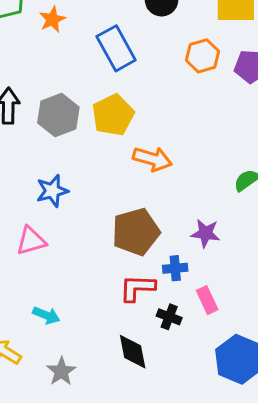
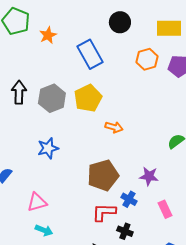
orange arrow: (152, 159) -> (114, 127), size x0.7
pink triangle: (31, 241) -> (37, 202), moved
blue cross: (175, 268) -> (129, 199), turned 35
pink rectangle: (207, 300) -> (165, 209), moved

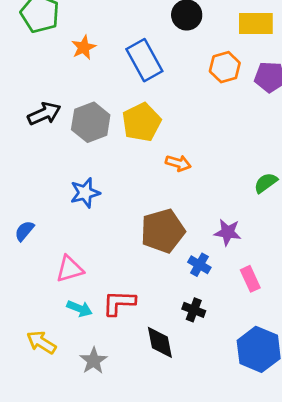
orange star: (48, 35) -> (84, 47), moved
black arrow: (19, 92) -> (44, 114), turned 65
red L-shape: (104, 212) -> (119, 303), moved

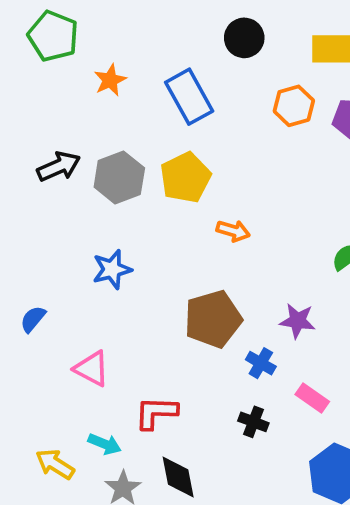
pink triangle: (70, 269) -> (92, 369), turned 44
pink rectangle: (250, 279) -> (312, 398), moved, turned -30
cyan arrow: (79, 308) -> (105, 444), moved
black diamond: (160, 342) -> (178, 477), moved

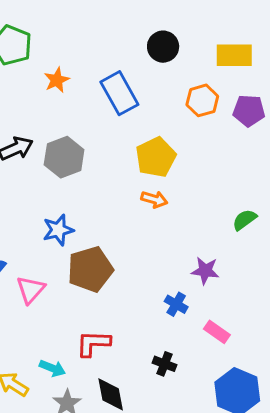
yellow pentagon: (185, 178) -> (156, 157), moved
brown pentagon: (213, 319) -> (90, 269), moved
pink triangle: (92, 369) -> (31, 290), moved, turned 44
black cross: (253, 422) -> (164, 364), moved

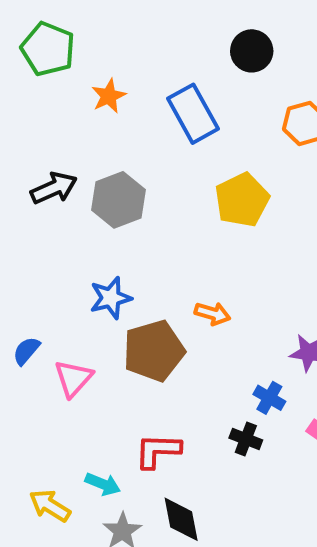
orange arrow: (154, 199) -> (213, 314), moved
black cross: (164, 364) -> (246, 439), moved

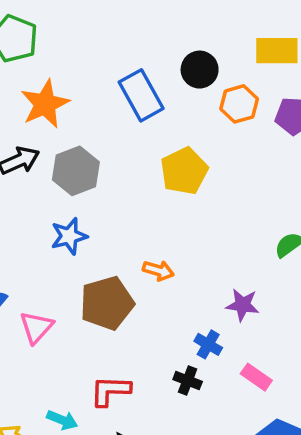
black circle: (252, 51) -> (200, 70), moved
orange star: (109, 96) -> (45, 104), moved, size x1.6
blue star: (111, 298) -> (69, 236), moved

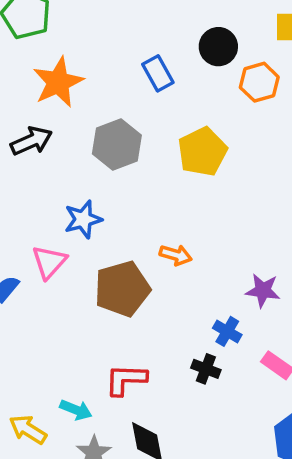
blue rectangle: (141, 95) -> (158, 73), size x0.7
gray hexagon: (76, 171) -> (117, 145), moved
pink triangle: (36, 327) -> (49, 262), moved

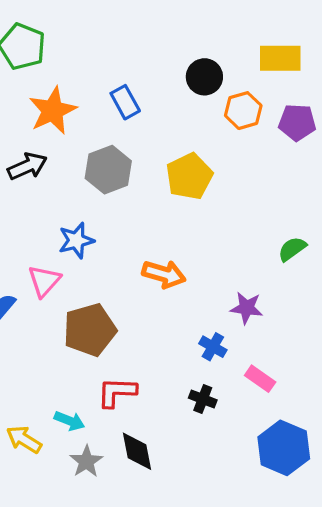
blue rectangle: (158, 73) -> (125, 102), moved
orange arrow: (176, 255) -> (164, 274), size x1.4
brown pentagon: (122, 289) -> (90, 330), moved
black cross: (206, 369) -> (203, 399), moved

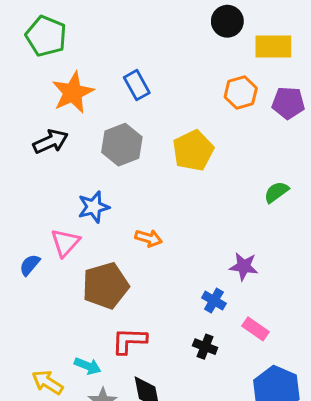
black circle: (204, 77) -> (227, 21), moved
green semicircle: (292, 249) -> (276, 192), moved
orange arrow: (164, 274) -> (149, 238), moved, size x0.7

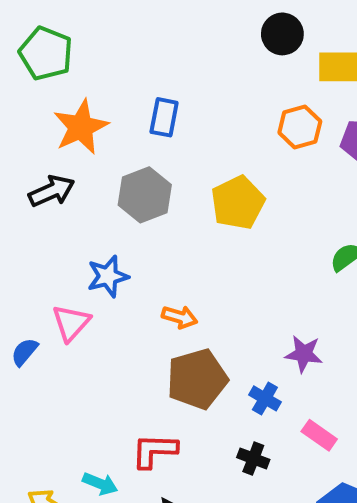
blue rectangle: (137, 85) -> (164, 117), turned 40
brown pentagon: (105, 286) -> (197, 379), moved

